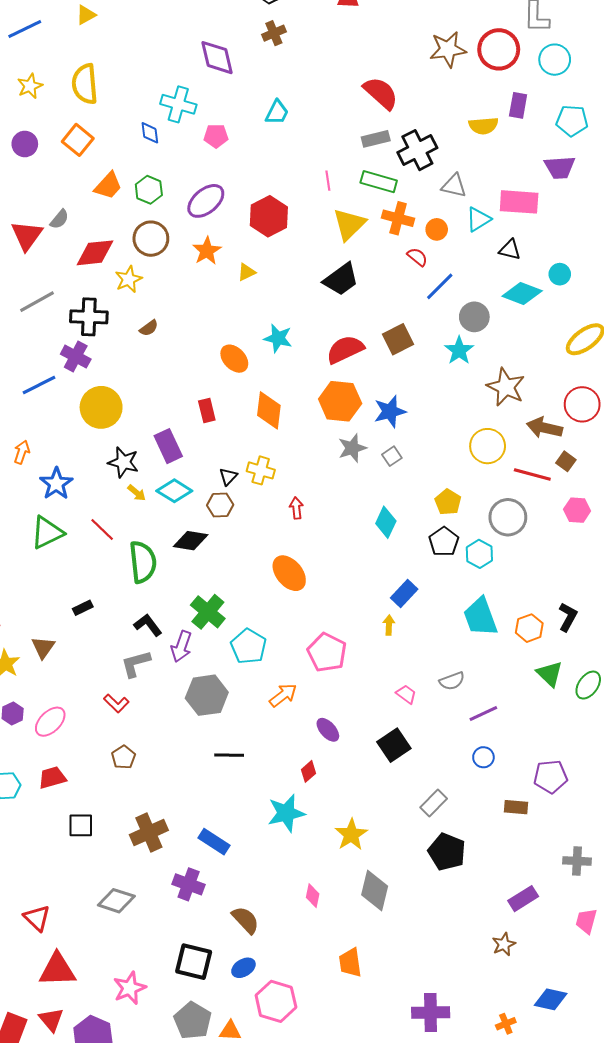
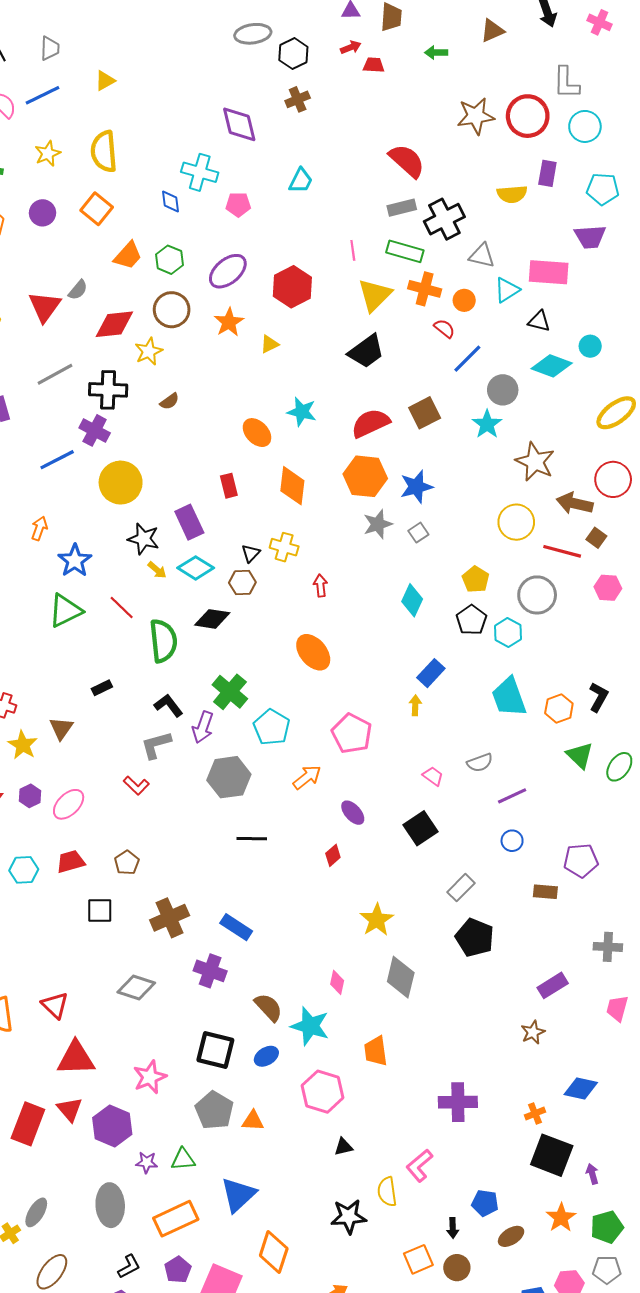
brown pentagon: (123, 757) -> (127, 863), moved
cyan star: (286, 813) -> (310, 1026), moved, turned 30
pink hexagon: (276, 1001) -> (323, 1092), moved

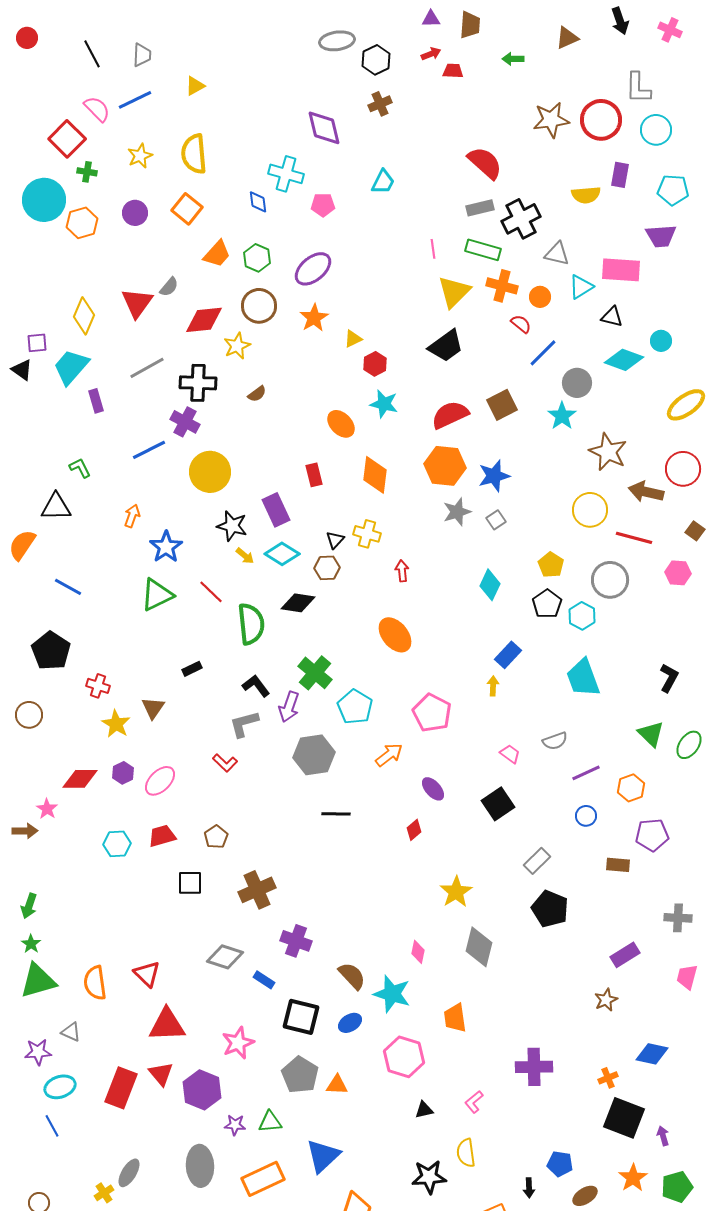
red hexagon: (292, 287) -> (375, 364), moved, size x0.6
brown square: (596, 538) -> (695, 531), moved
orange hexagon: (559, 708) -> (631, 788), moved
blue rectangle: (236, 927) -> (264, 980), moved, size x0.7
pink L-shape: (419, 1166) -> (474, 1102), moved, size x0.7

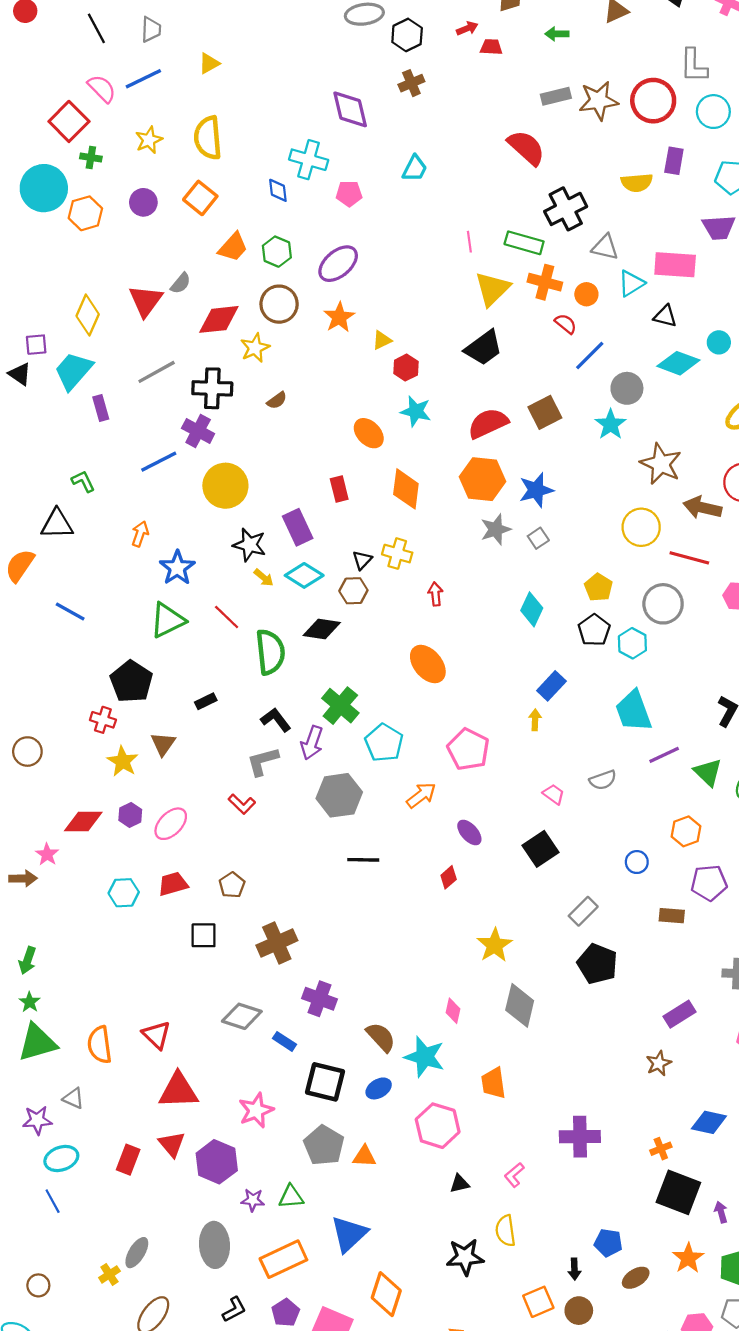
gray rectangle: (480, 208) -> (556, 96), moved
black pentagon: (51, 651) -> (131, 682), moved
purple line: (586, 773) -> (664, 755), moved
red rectangle: (121, 1088) -> (128, 1160), size x0.7

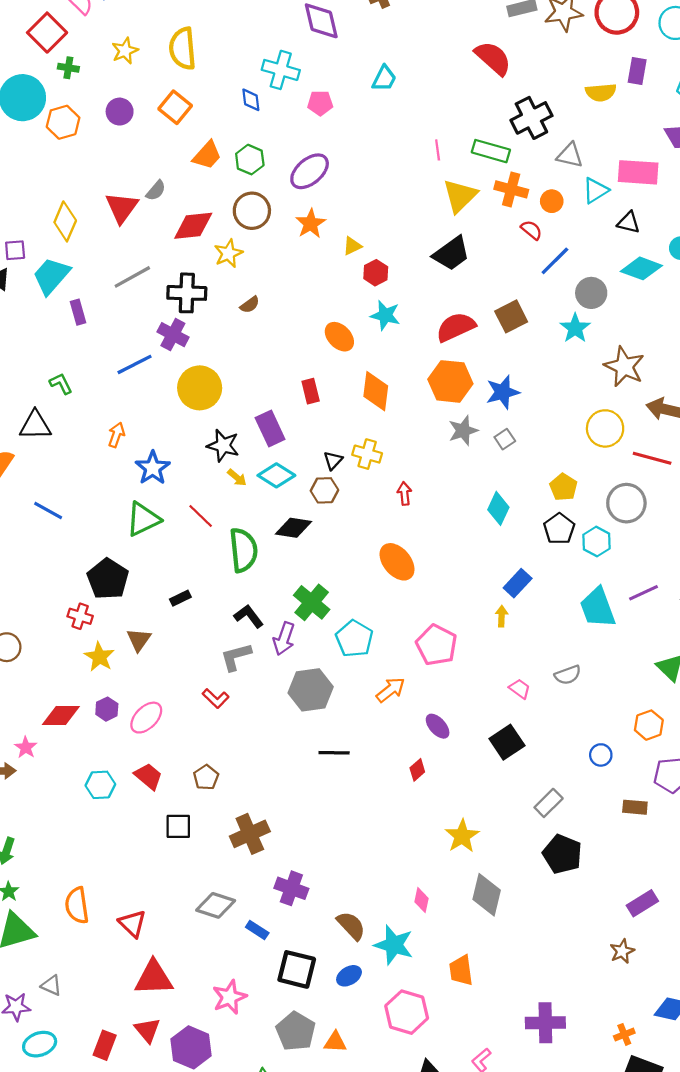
purple line: (664, 755) -> (643, 593), moved
red trapezoid: (173, 884) -> (148, 776), turned 56
orange semicircle: (100, 1045) -> (77, 905), moved

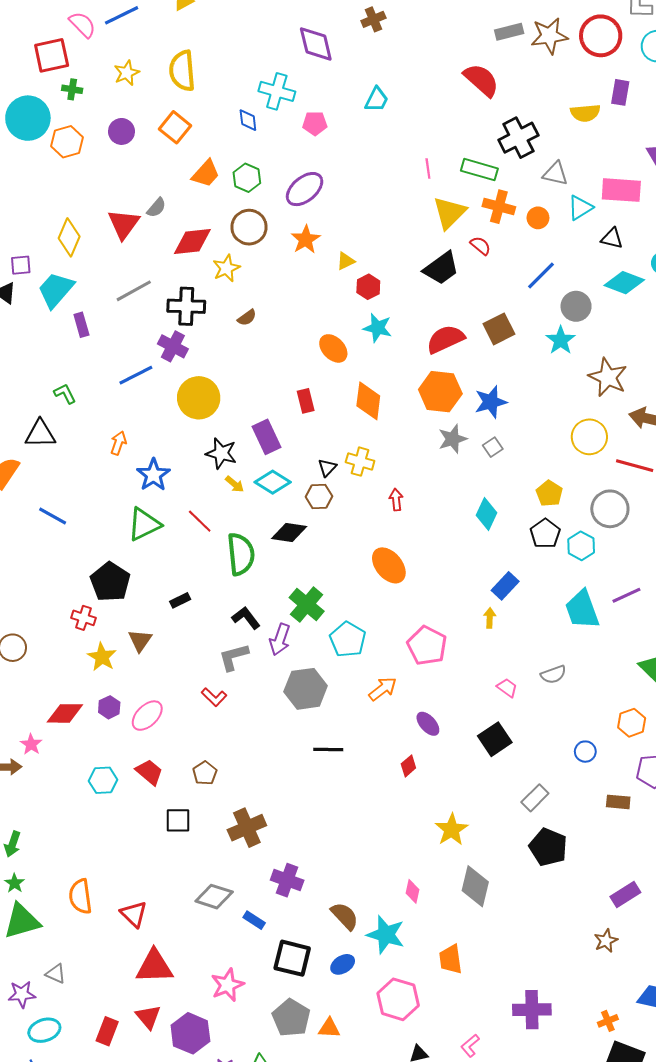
red square: (47, 33) -> (52, 55), turned 33
red semicircle: (531, 230) -> (480, 246), moved

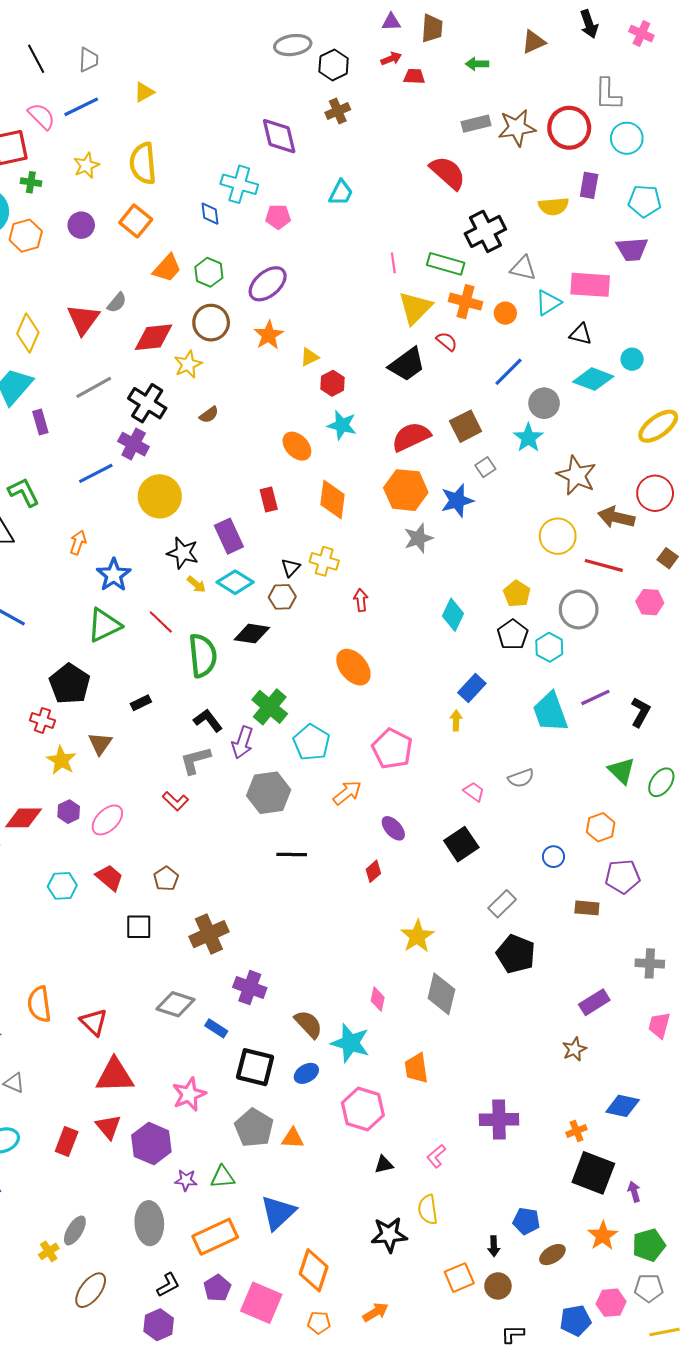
black cross: (186, 306) -> (147, 403), turned 30
green L-shape: (65, 394) -> (24, 492), size x1.4
gray square: (493, 447) -> (485, 467), moved

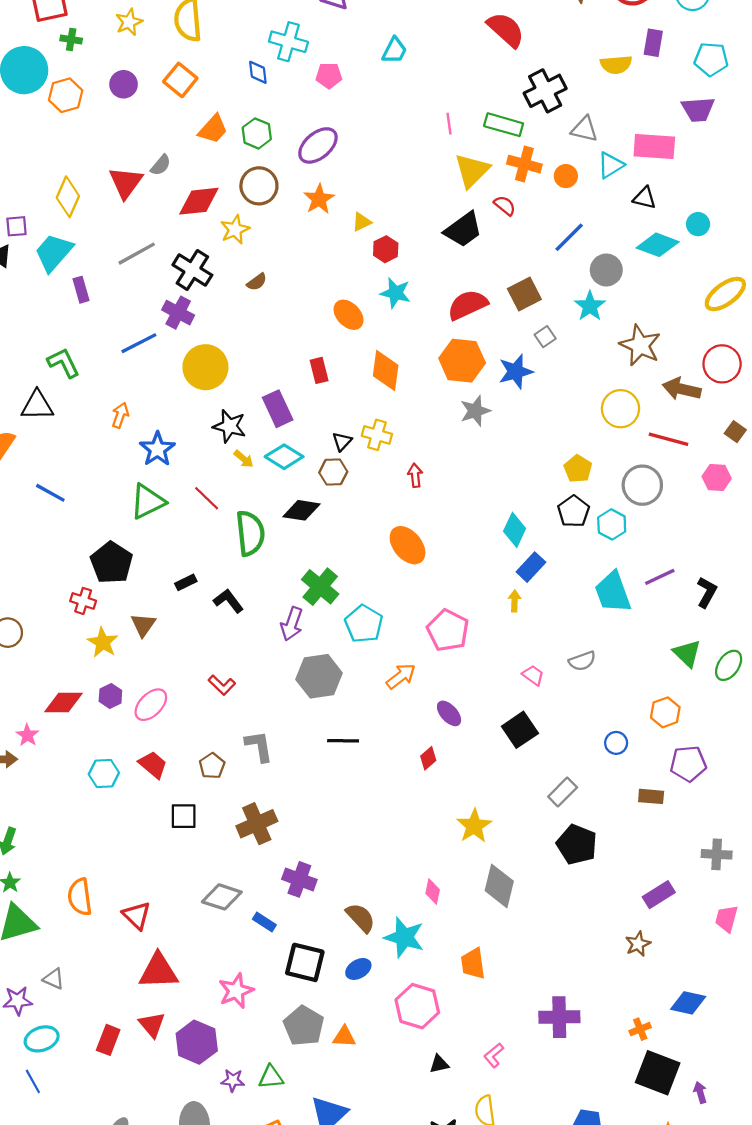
cyan diamond: (453, 615) -> (515, 530), moved
black L-shape: (208, 720) -> (228, 601), moved
gray L-shape: (195, 760) -> (259, 746), moved, turned 96

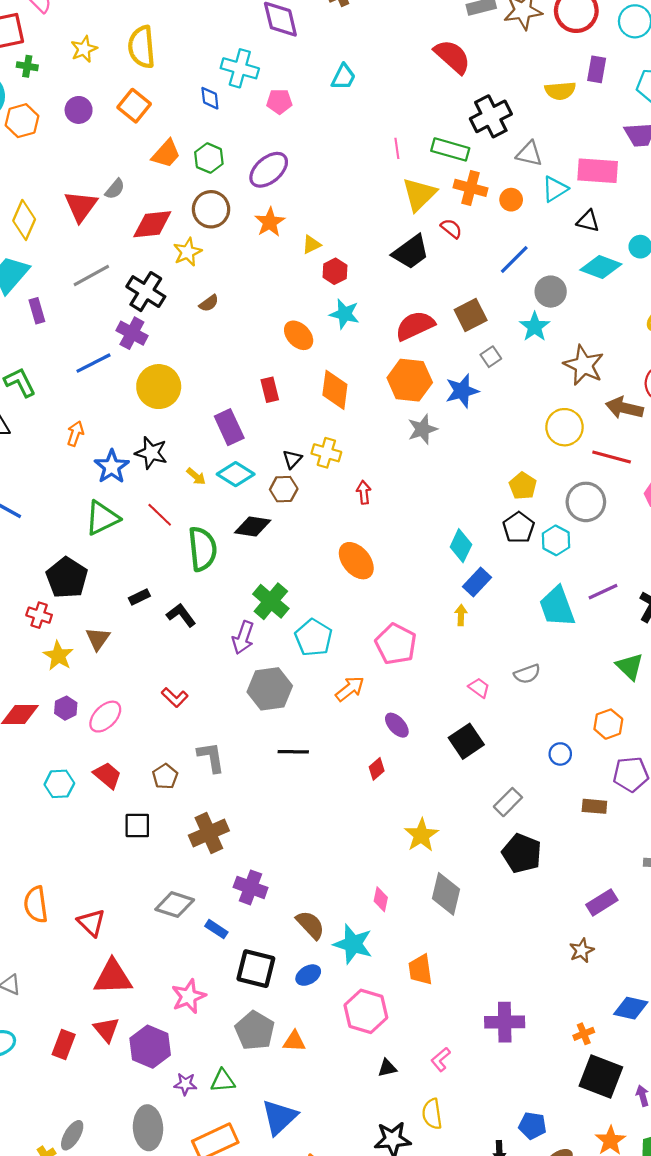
black star: (229, 426) -> (151, 453), moved

